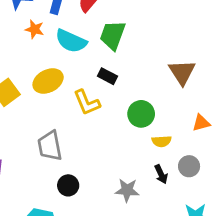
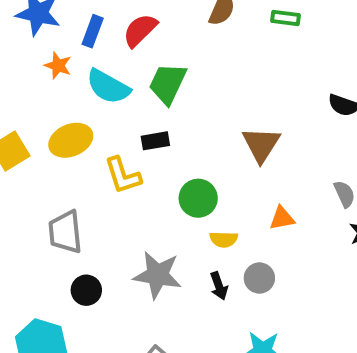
black rectangle: (107, 76) -> (155, 141), turned -42
gray star: (127, 190) -> (157, 275), moved, size x1.4

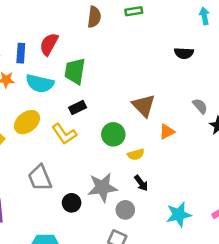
brown triangle: (261, 144) -> (144, 106), moved
gray circle: (259, 278) -> (125, 210), moved
black circle: (86, 290) -> (72, 203), moved

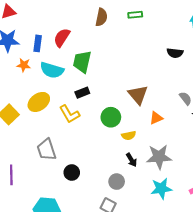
gray star: (102, 187) -> (159, 157), moved

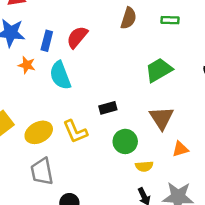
green trapezoid: (82, 62) -> (159, 70), moved, turned 40
cyan semicircle: (52, 70) -> (60, 75), turned 45
black rectangle: (82, 93) -> (108, 108), moved
yellow ellipse: (39, 102) -> (39, 132), moved

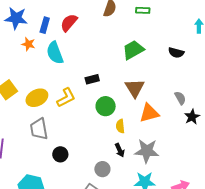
yellow L-shape: (75, 132) -> (66, 98), turned -95
orange triangle: (180, 149) -> (149, 113), size x1.5
yellow semicircle: (144, 166) -> (120, 126), turned 88

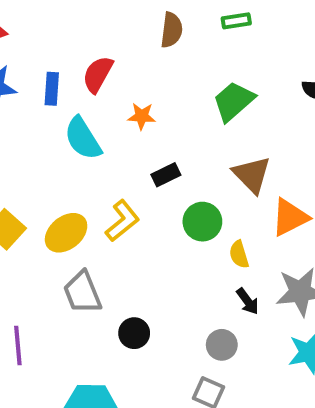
orange star: (28, 44) -> (142, 116), moved

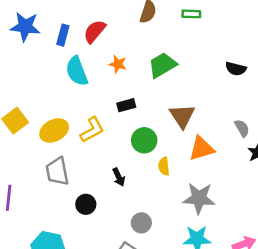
green trapezoid: (234, 101) -> (162, 65), moved
black arrow: (248, 301) -> (119, 177), moved

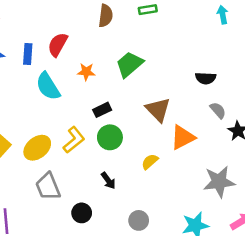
black semicircle: (236, 69) -> (206, 78), moved
green circle: (144, 140) -> (110, 137), moved
yellow semicircle: (164, 166) -> (150, 162), turned 66
gray star: (199, 198) -> (219, 182), moved

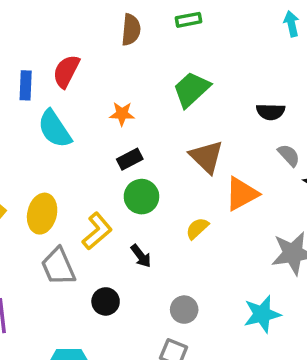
green trapezoid: (129, 64) -> (191, 89), moved
orange star: (86, 72) -> (122, 114), moved
yellow L-shape: (74, 140) -> (97, 231), moved
yellow ellipse: (37, 148) -> (42, 214), turned -36

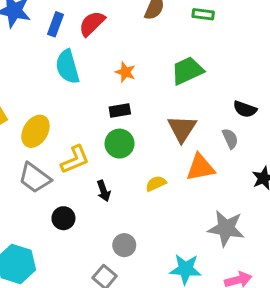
gray semicircle: (289, 155) -> (230, 139), moved
gray trapezoid: (58, 266) -> (35, 178), turned -48

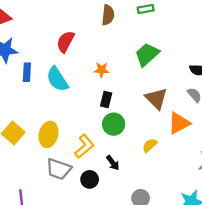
blue rectangle: (56, 24) -> (27, 72), moved
black rectangle: (120, 110) -> (106, 100), turned -49
black circle: (63, 218) -> (90, 179), moved

